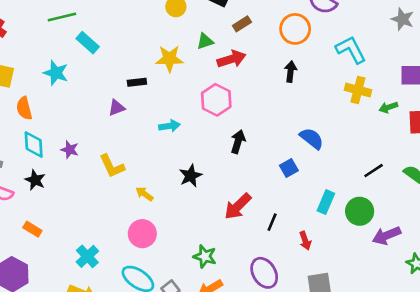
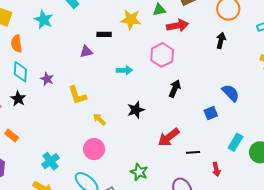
black line: (272, 222) -> (193, 152), turned 56

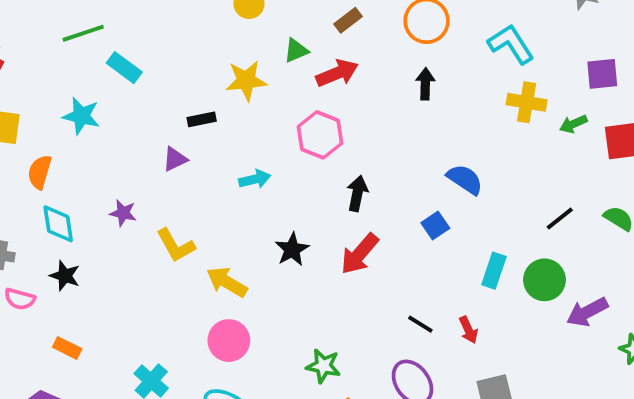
orange semicircle: (17, 44) -> (40, 172), turned 36
purple star: (47, 79) -> (123, 213), moved
yellow arrow: (99, 119) -> (227, 282), size x1.5
red arrow: (169, 137) -> (360, 254), moved
black line: (193, 152) -> (420, 324), moved, turned 48

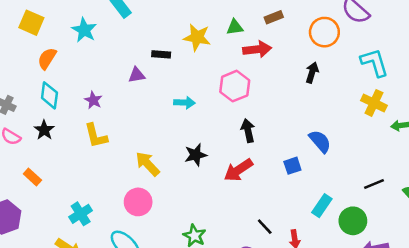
black arrow: (357, 193) -> (248, 131), turned -40
yellow L-shape: (176, 245) -> (96, 136), moved

